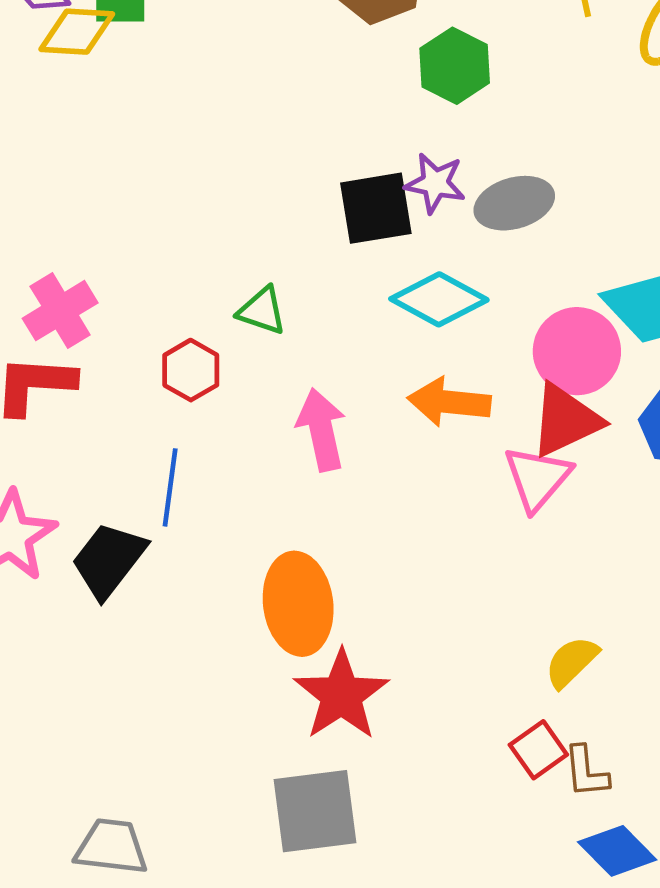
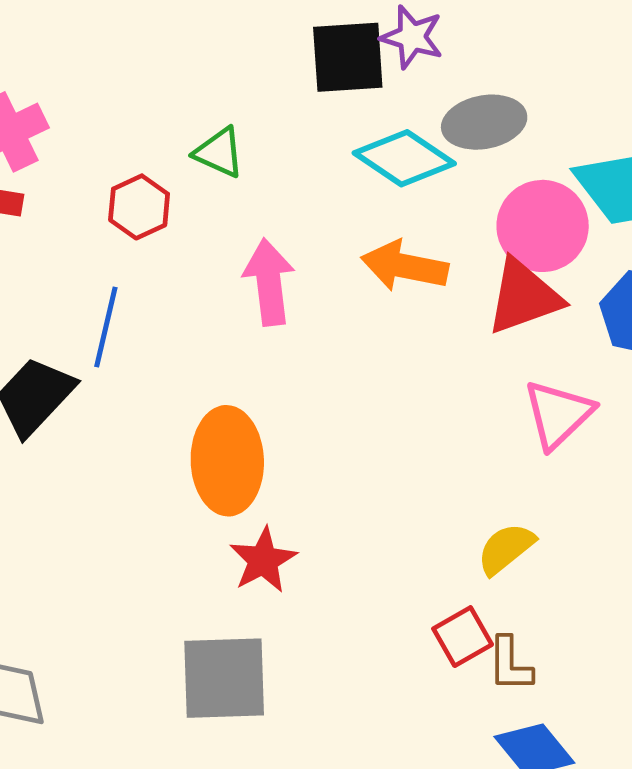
gray ellipse: (514, 203) -> (484, 122), moved
pink triangle: (537, 478) -> (558, 414), moved
red star: (341, 695) -> (263, 560), size x0.7

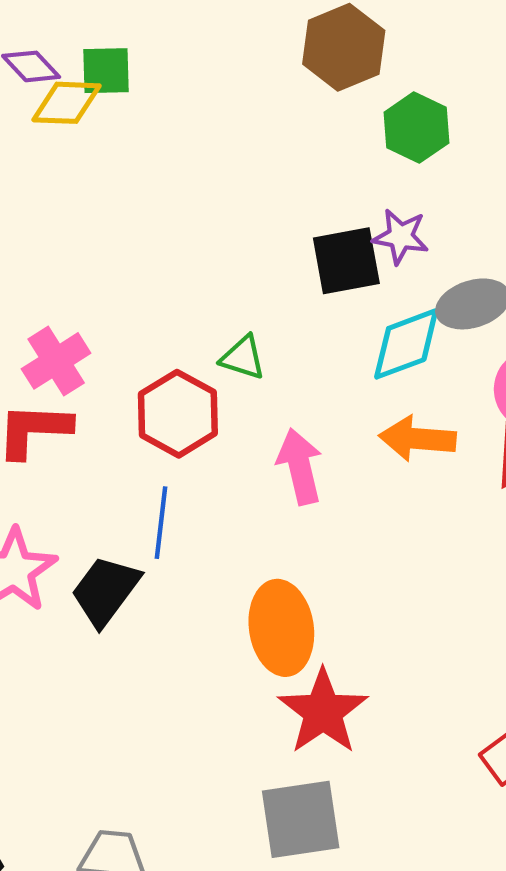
cyan diamond: (404, 158) -> (406, 344), turned -48
red hexagon: (139, 207) -> (178, 414), size x1.5
red star: (263, 560) -> (323, 712), size x1.5

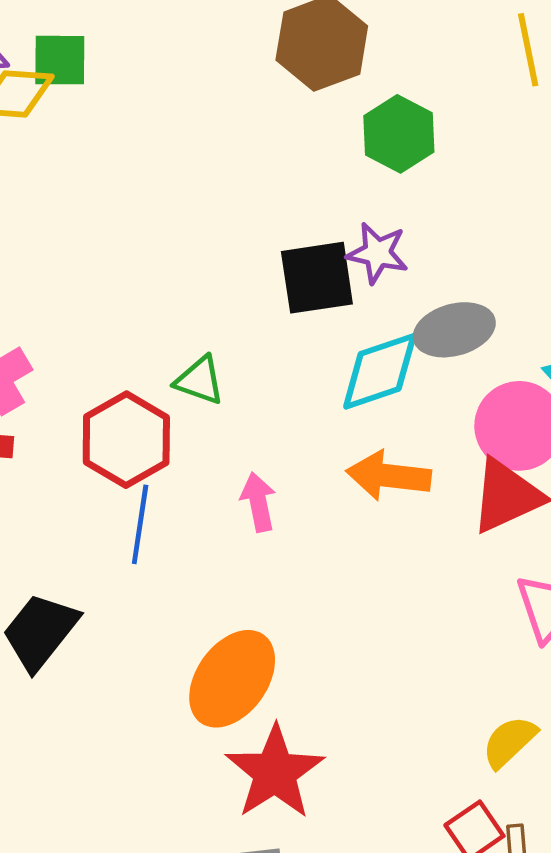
pink arrow: (300, 466) -> (258, 502), size x0.7
blue line: (161, 523) -> (140, 524), moved
orange ellipse: (281, 628) -> (232, 679), turned 42

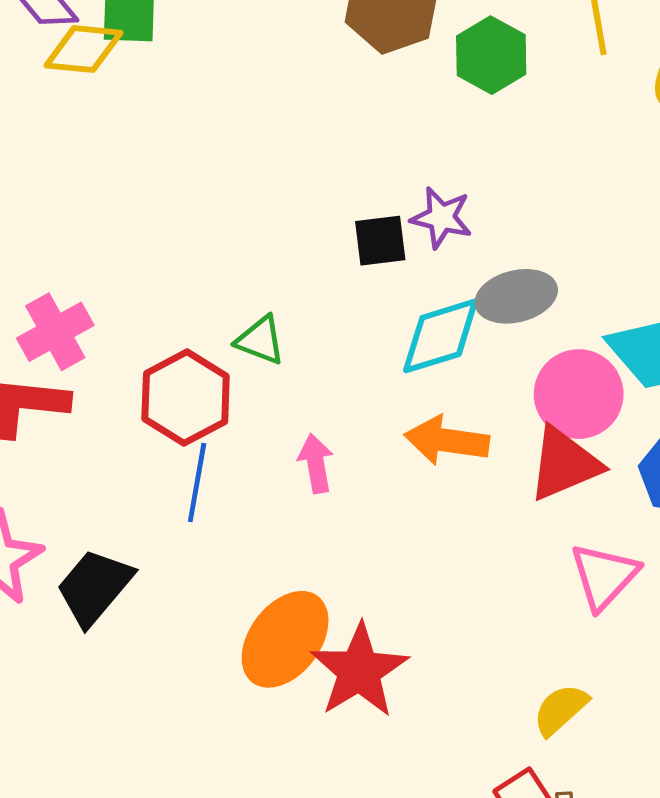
green hexagon: (399, 134) -> (491, 55), moved
black square: (317, 278) -> (380, 241), size x0.7
red star: (275, 772) -> (359, 671), moved

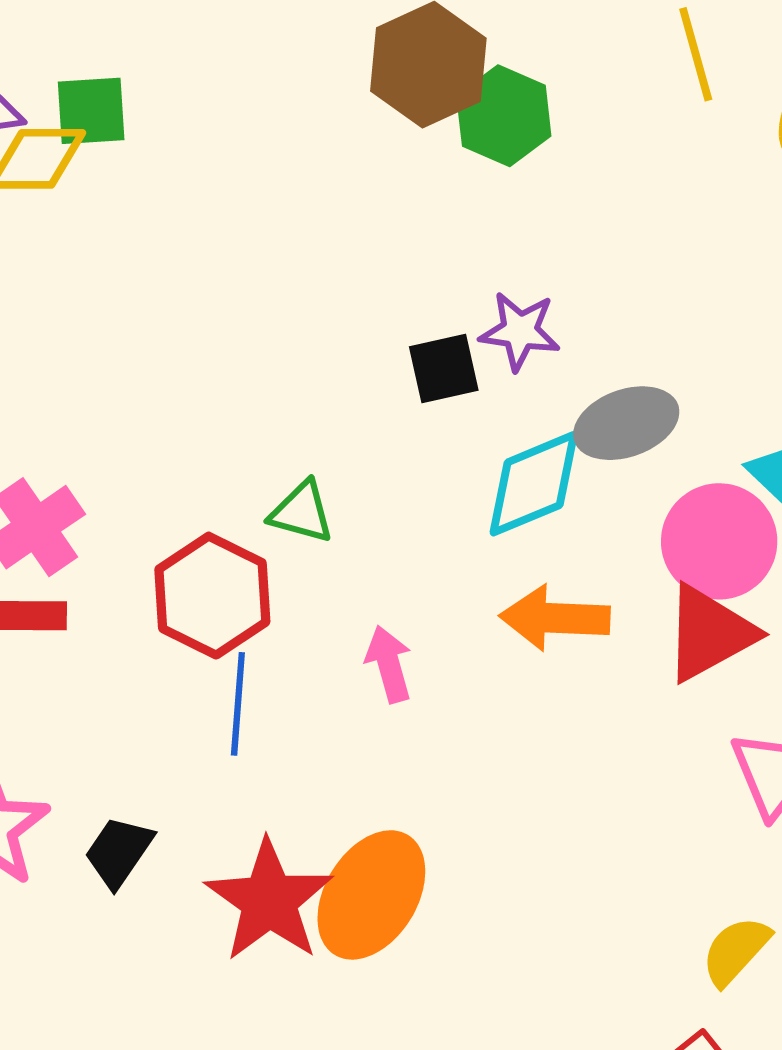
green hexagon: (491, 55) -> (504, 116), moved
black trapezoid: (94, 587) -> (119, 852), size x0.7
red star: (359, 671) -> (269, 901), moved

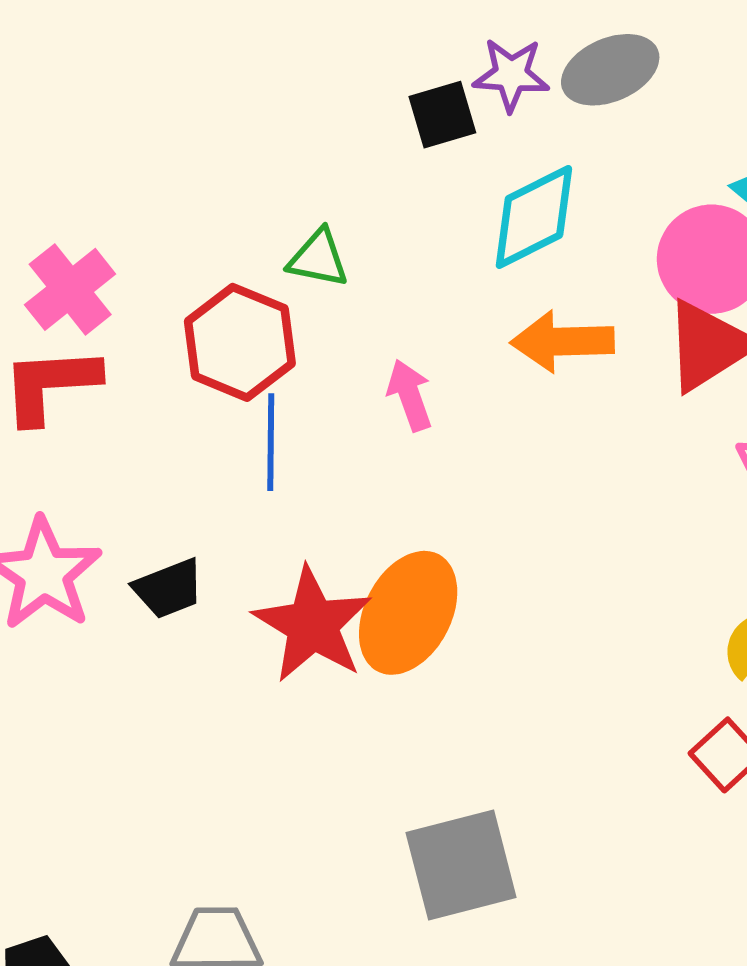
gray ellipse: (626, 423) -> (610, 70), moved
black trapezoid: (119, 852) -> (169, 588), turned -142

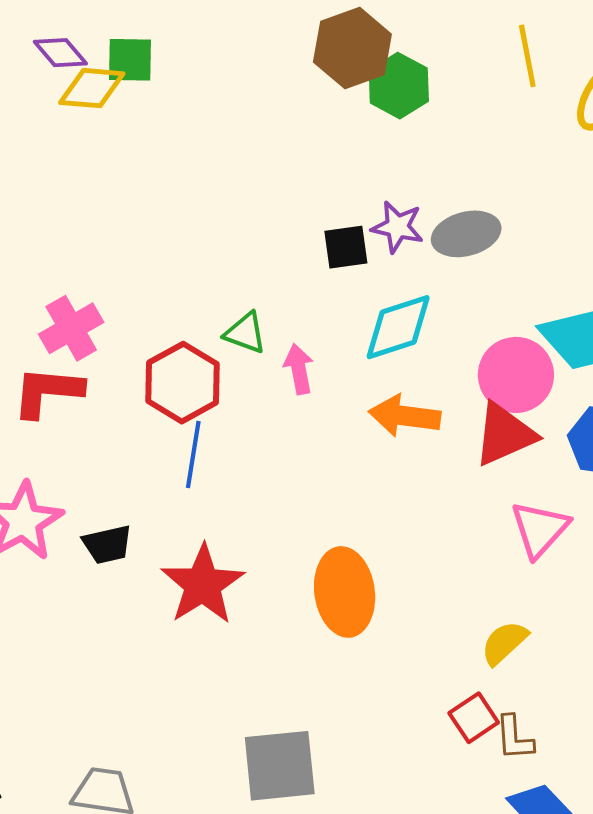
pink arrow: (410, 395) -> (299, 369), moved
orange ellipse: (408, 613) -> (345, 592), moved, turned -44

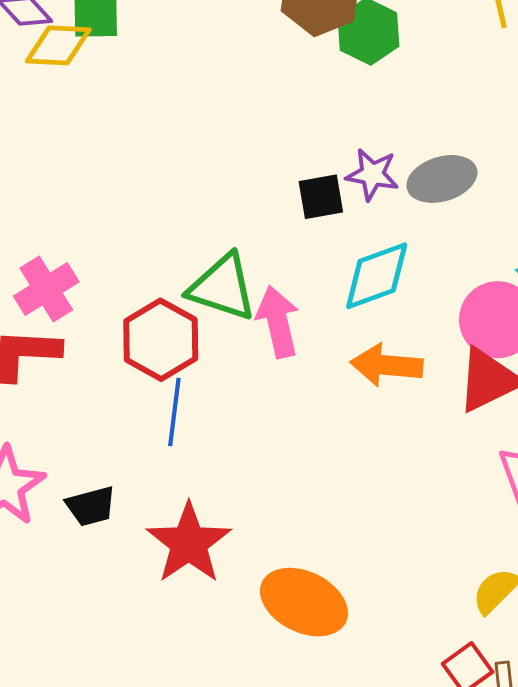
green triangle: (245, 333) -> (222, 287), size x1.6
pink arrow: (299, 369) -> (278, 322), size x1.4
orange ellipse: (345, 592) -> (304, 602), moved, turned -54

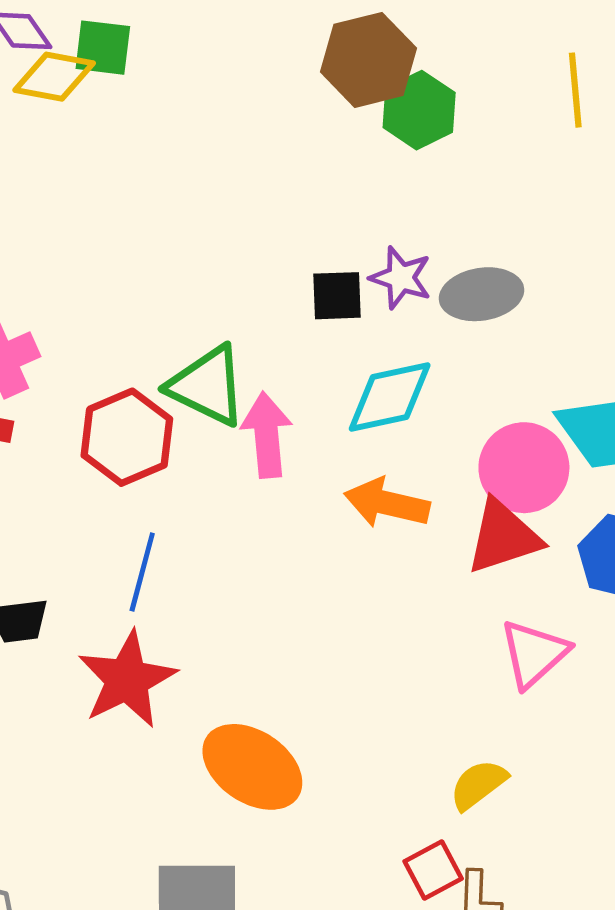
blue line: (174, 412) -> (142, 572), moved

